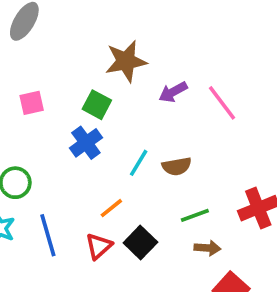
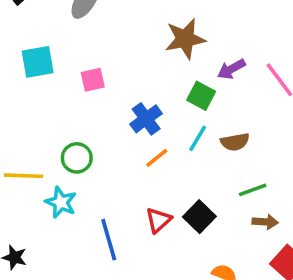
green square: (97, 105) -> (201, 96), moved
orange line: (111, 208) -> (157, 158), moved
blue line: (48, 235) -> (109, 240), moved

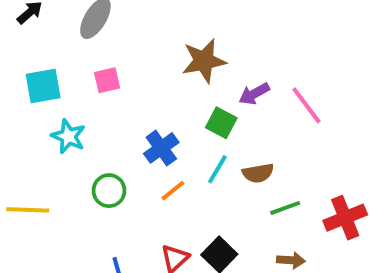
pink square: (93, 80) -> (107, 80), moved
green circle: (77, 158) -> (109, 191), moved
green line: (253, 190) -> (285, 208), moved
cyan star: (61, 202) -> (68, 136), moved

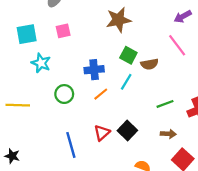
purple arrow: (254, 94) -> (183, 17), moved
blue cross: (161, 148) -> (94, 70), turned 30
brown semicircle: (258, 173) -> (149, 64), moved

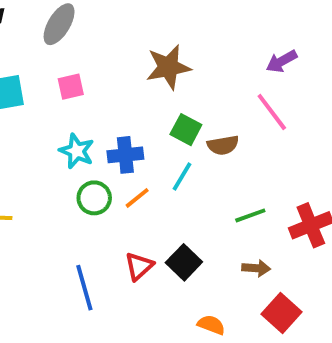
cyan star: (41, 63) -> (77, 151), moved
green circle: (64, 94) -> (94, 198), moved

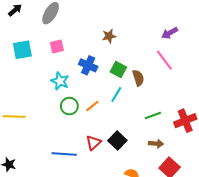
brown star: (168, 67) -> (109, 36), size x0.6
brown semicircle: (223, 145) -> (138, 78), turned -98
blue cross: (125, 155) -> (88, 65), moved, turned 30
blue line: (84, 288) -> (64, 154), turned -70

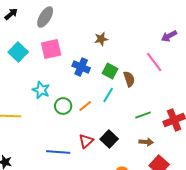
purple arrow: (170, 33) -> (169, 36), moved
pink square: (57, 47) -> (51, 49), size x1.5
cyan square: (22, 50) -> (18, 52), turned -36
cyan star: (60, 81) -> (41, 90), moved

